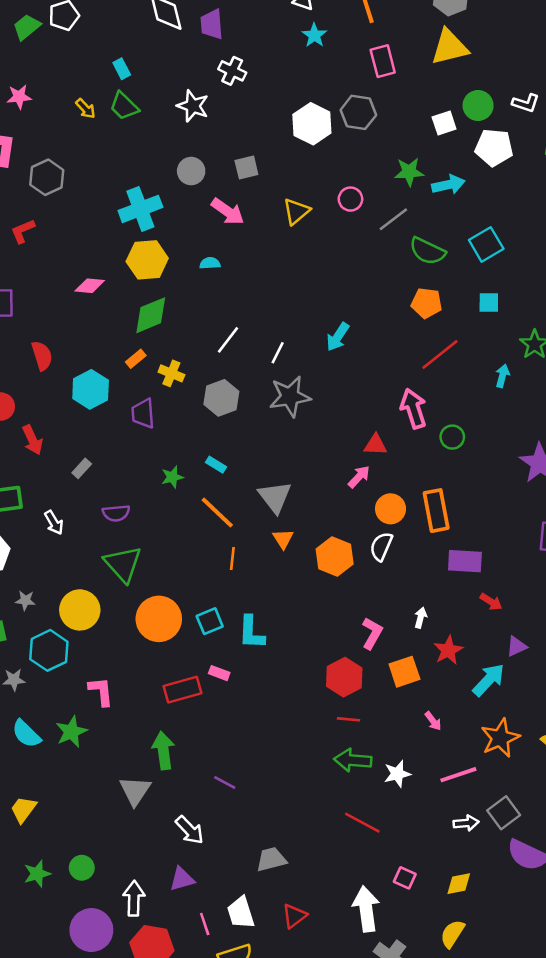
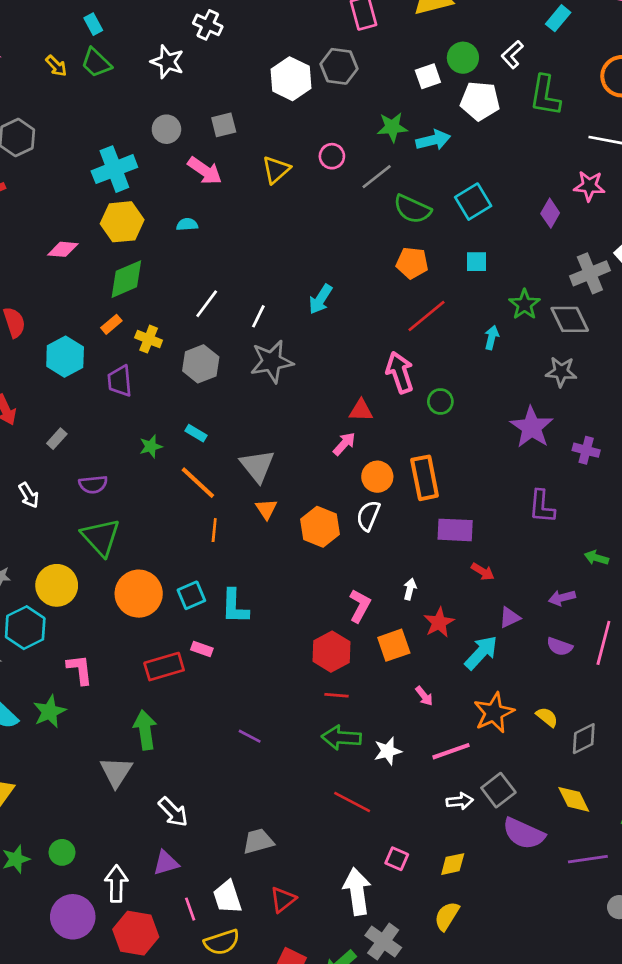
white L-shape: (526, 103) -> (512, 55), turned 120
purple line: (225, 783) -> (250, 736), moved

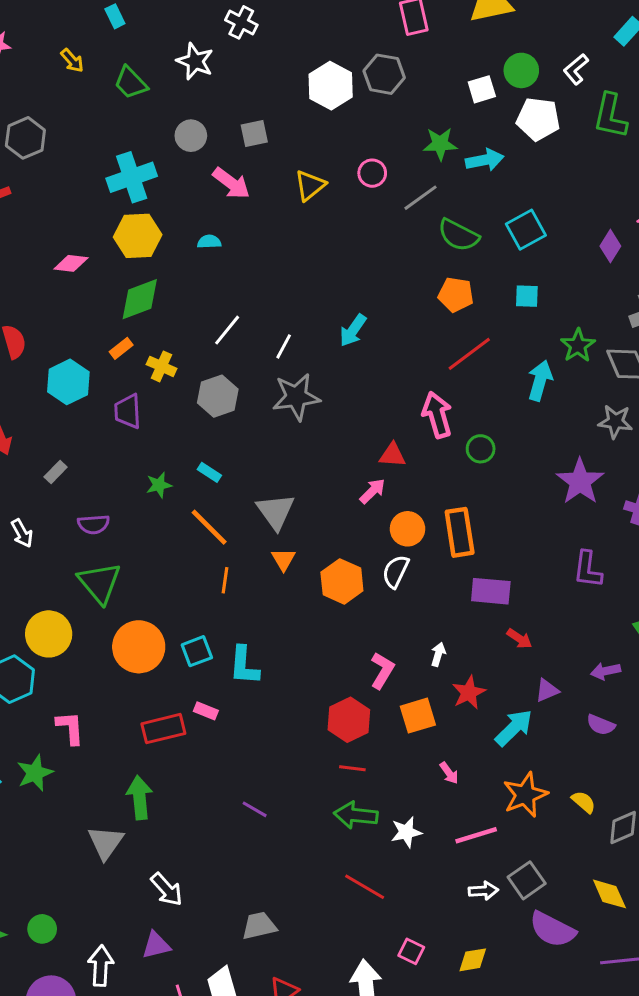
green trapezoid: (96, 63) -> (131, 83), moved
cyan arrow: (492, 337) -> (540, 381), size x1.5

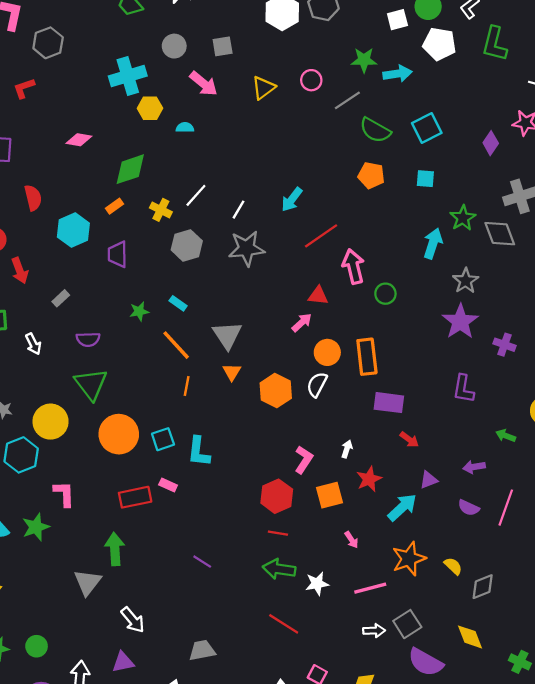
yellow hexagon: (138, 236) -> (150, 108), moved, size x0.7
red line: (469, 354) -> (321, 236), moved
yellow cross: (161, 366) -> (161, 210), moved
gray star: (615, 422) -> (466, 281), moved, turned 30

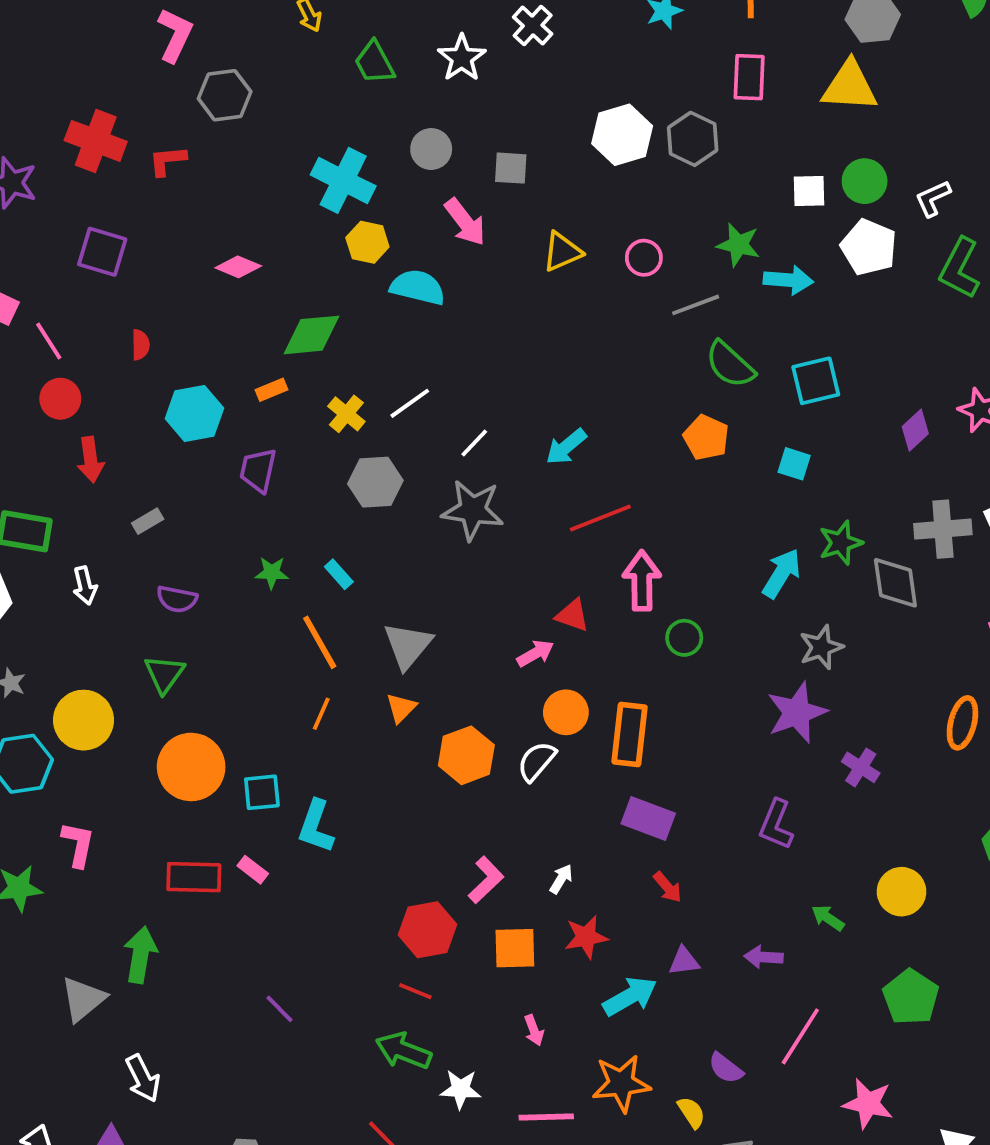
cyan cross: (128, 76) -> (343, 180), turned 30
cyan semicircle: (185, 127) -> (418, 287), size x1.8
red semicircle: (33, 198) -> (141, 345), size x0.7
green triangle: (91, 384) -> (164, 674), size x0.7
purple semicircle: (469, 508) -> (726, 1068), moved

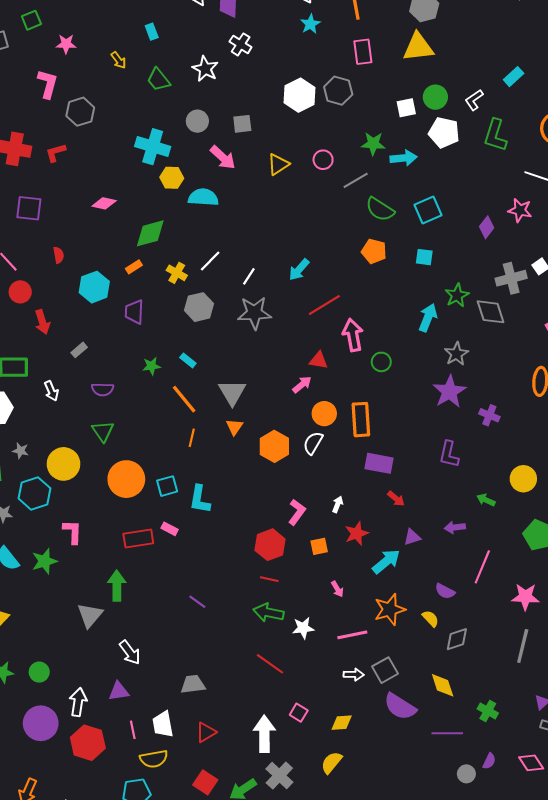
orange square: (515, 948) -> (319, 546), size x0.7

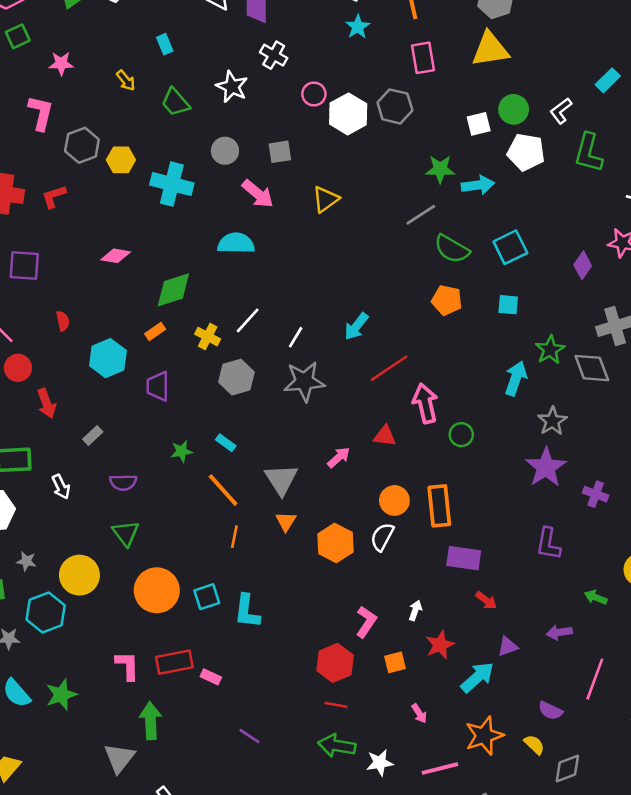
pink circle: (323, 160) -> (314, 94), moved
yellow hexagon: (172, 178) -> (121, 160), moved
pink arrow: (302, 385) -> (339, 457), moved
pink rectangle: (170, 529) -> (211, 677), moved
pink L-shape: (72, 532) -> (127, 666), moved

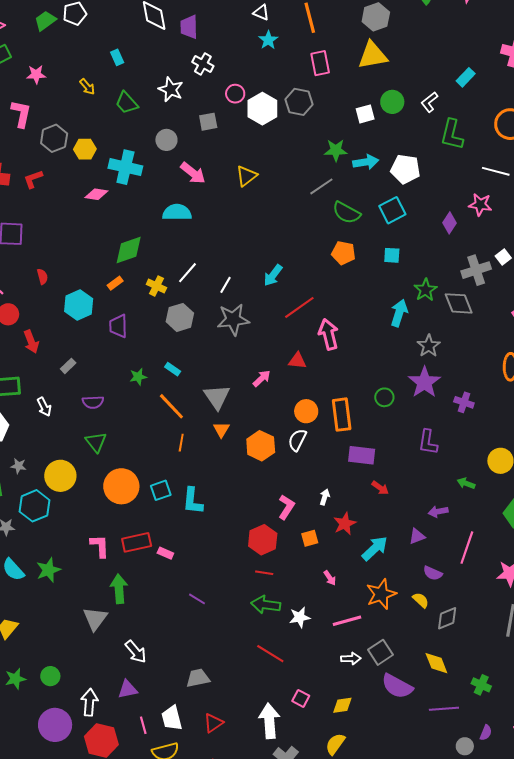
gray square: (280, 152) -> (208, 122), moved
white pentagon: (526, 152) -> (405, 169), moved
pink diamond: (116, 256) -> (96, 194), moved
green circle: (461, 435) -> (384, 397), moved
purple triangle: (508, 646) -> (417, 536), moved

